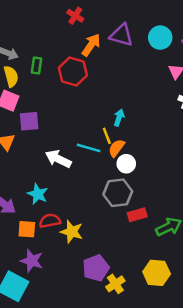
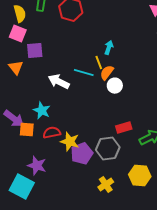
gray hexagon: (118, 193) -> (108, 149), moved
orange square: (27, 229) -> (27, 130), moved
purple pentagon: (96, 268) -> (82, 154), moved

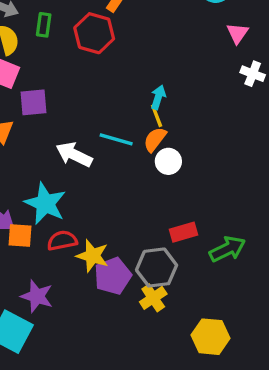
yellow line: (99, 63) -> (157, 116), moved
cyan star: (42, 111) -> (45, 203), size x1.4
yellow hexagon: (140, 176) -> (211, 337), moved
yellow cross: (106, 185) -> (153, 298), moved

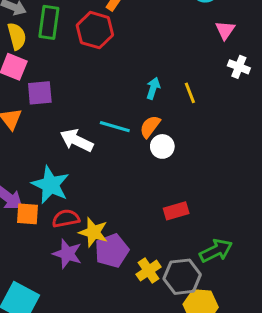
green rectangle: (44, 25) -> (49, 22), size x1.5
yellow line: (157, 116) -> (190, 93), moved
green arrow: (227, 249) -> (216, 251), moved
gray hexagon: (157, 268) -> (182, 277), moved
purple star: (37, 296) -> (67, 254), moved

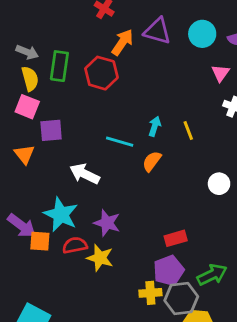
cyan line: (115, 127) -> (120, 142), moved
white circle: (162, 146) -> (219, 184), moved
purple pentagon: (112, 251) -> (169, 270), moved
purple star: (67, 254) -> (107, 223), moved
yellow cross: (149, 271) -> (150, 293), turned 30

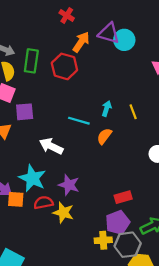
cyan circle: (202, 34) -> (124, 40), moved

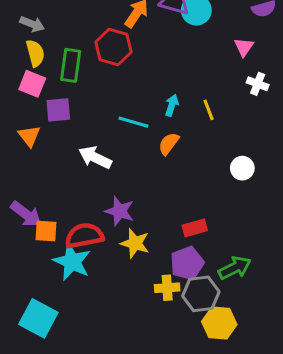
green rectangle: (31, 61) -> (71, 65), moved
cyan star: (32, 178) -> (72, 262), moved
red semicircle: (43, 203) -> (84, 236), size x1.4
yellow star: (63, 213) -> (135, 243), moved

